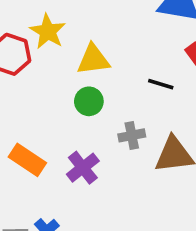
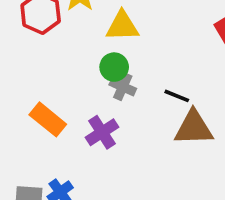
black line: (161, 84) -> (177, 96), moved
gray cross: (132, 135) -> (123, 87), moved, turned 30

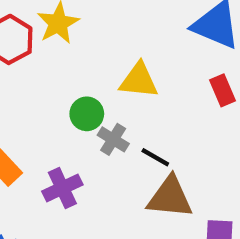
yellow triangle: (122, 26) -> (139, 80), moved
gray cross: (123, 87) -> (113, 139), moved

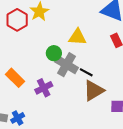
gray cross: (113, 139) -> (66, 65), size x1.6
brown triangle: (170, 197) -> (94, 91), turned -35

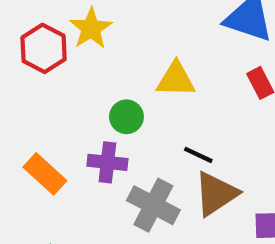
gray cross: (66, 65) -> (153, 205), moved
purple cross: (44, 88) -> (107, 162), moved, turned 36

